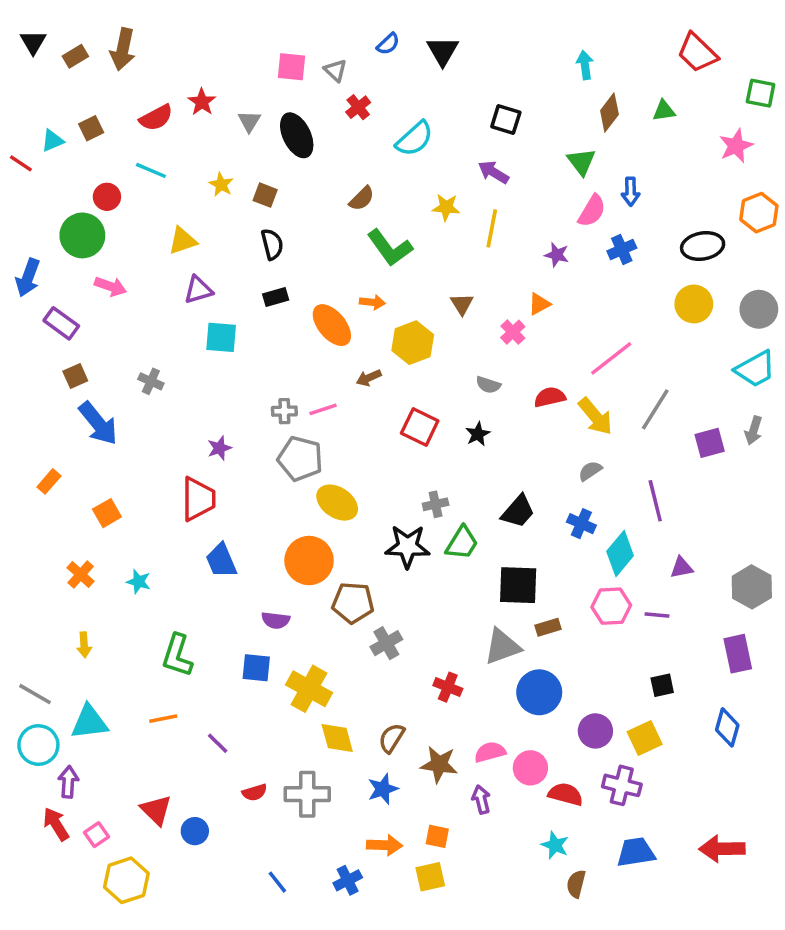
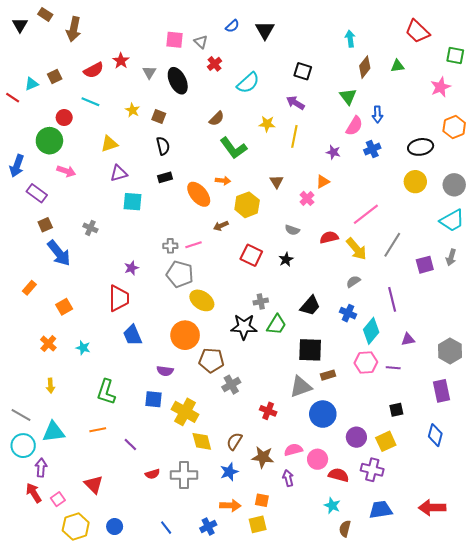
brown rectangle: (75, 56) -> (45, 14), moved, turned 64
blue circle: (195, 831) -> (115, 527), moved

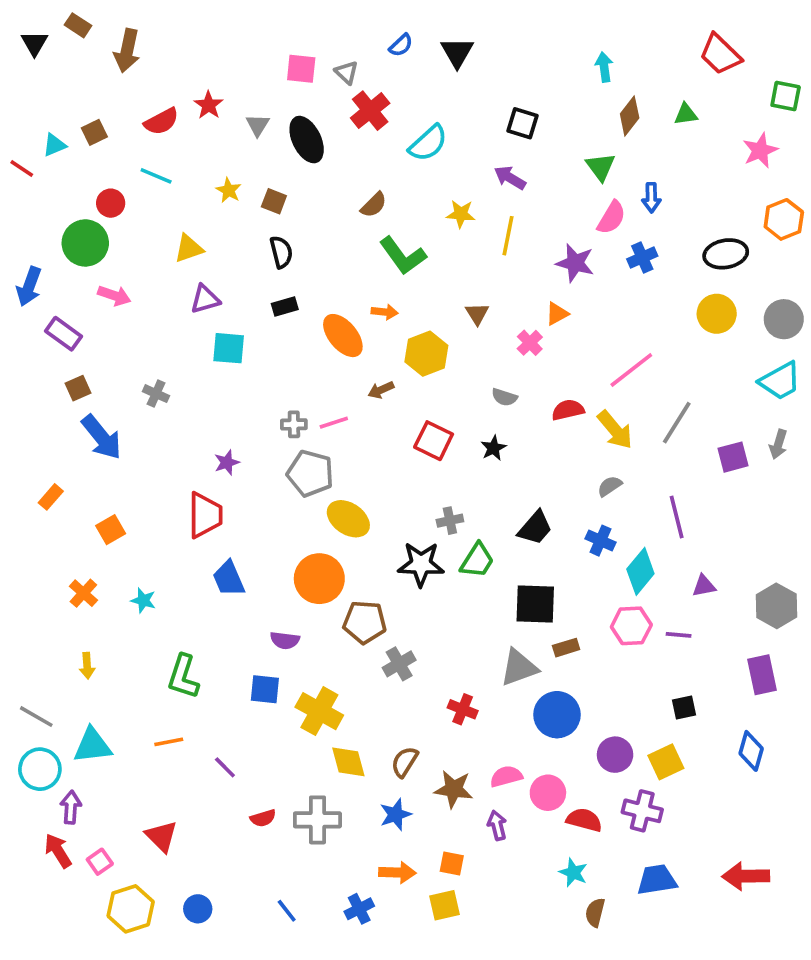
red cross: (214, 64) -> (370, 111), size x1.5
purple star: (333, 152) -> (575, 263), size x1.5

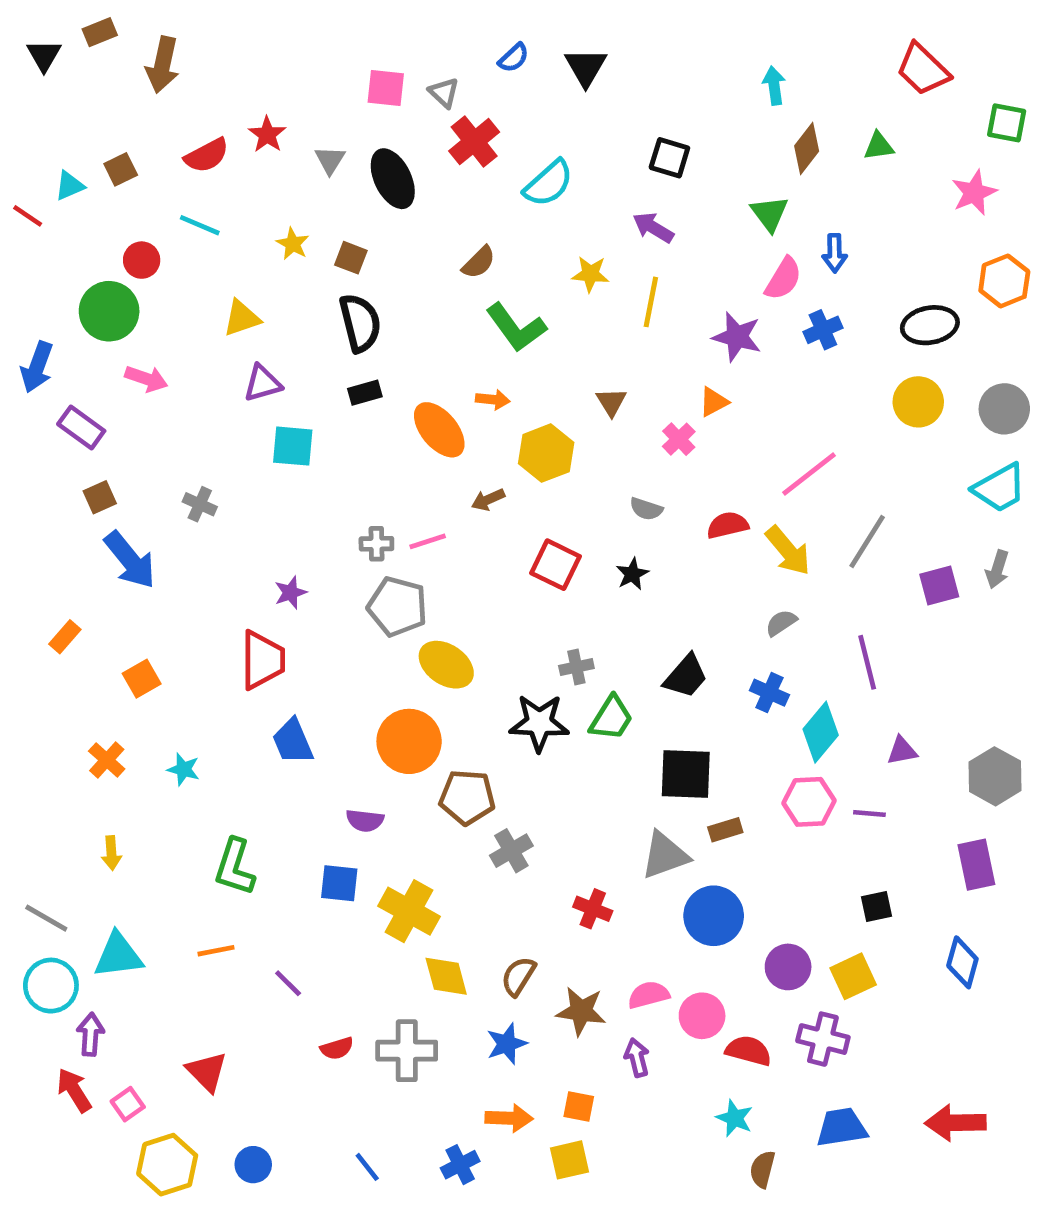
brown rectangle: (78, 25) -> (100, 32), turned -55
black semicircle: (281, 252) -> (360, 323), size x1.4

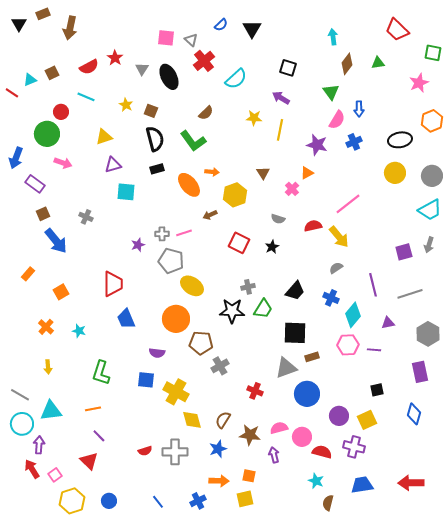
green L-shape: (516, 327) -> (193, 141), moved
gray line: (867, 541) -> (410, 294), moved, turned 40
purple star: (290, 593) -> (138, 245), moved
purple line: (288, 983) -> (99, 436), moved

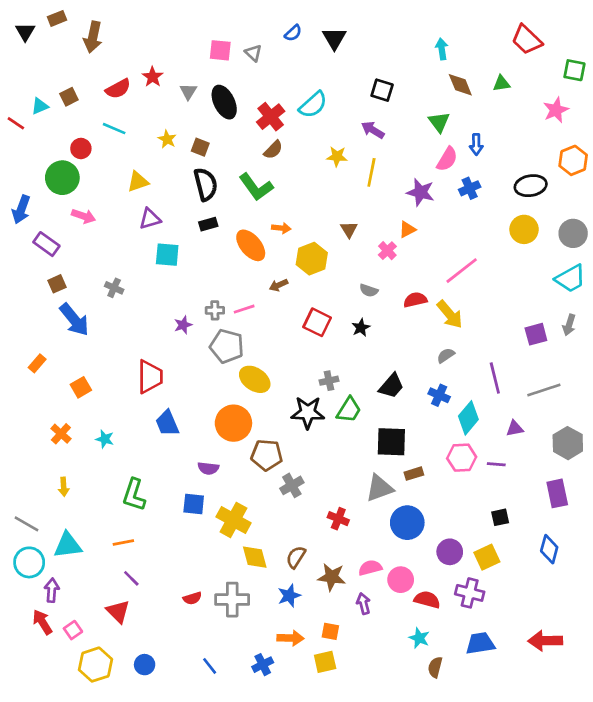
red cross: (204, 61) -> (271, 117), moved
brown diamond: (347, 64) -> (460, 85), turned -60

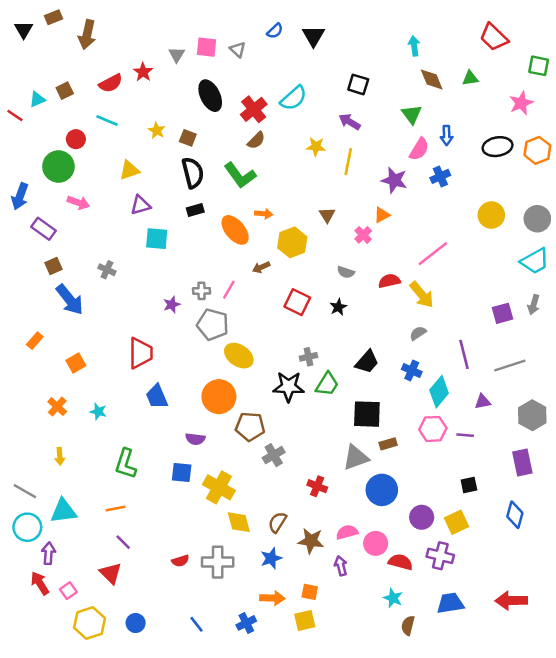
gray triangle: (188, 91) -> (177, 55), moved
black ellipse: (531, 186) -> (498, 147), moved
pink line: (244, 309) -> (229, 290), turned -42

